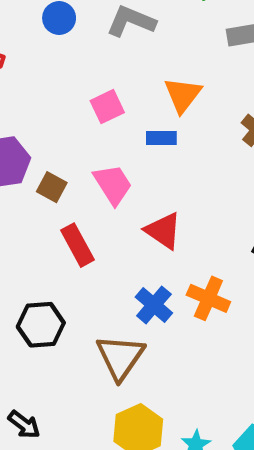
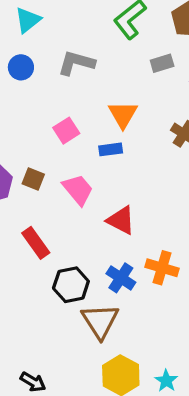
brown square: (52, 187) -> (33, 179), moved
red rectangle: (77, 245) -> (36, 243), moved
black hexagon: (41, 325) -> (71, 285), moved

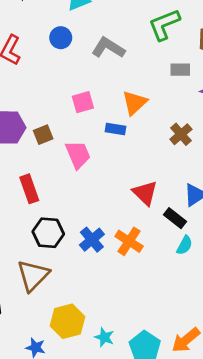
brown square: (33, 179) -> (43, 135), turned 30
red triangle: (121, 220) -> (145, 193), moved
brown triangle: (100, 321) -> (33, 275), moved
cyan star: (166, 381) -> (104, 337), turned -30

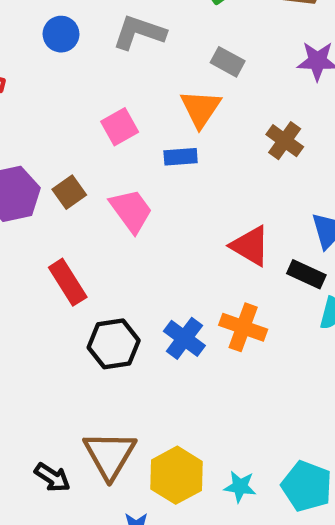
gray rectangle: (180, 70) -> (228, 62), moved, turned 42
brown triangle: (33, 275) -> (110, 455), moved

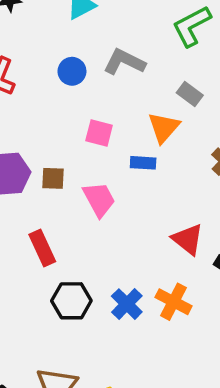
blue circle: (61, 34) -> (72, 71), moved
pink square: (120, 127) -> (99, 133), turned 36
brown square: (69, 192) -> (53, 178), turned 30

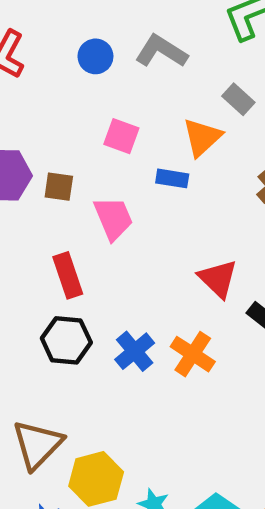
red rectangle: (42, 248) -> (68, 275), moved

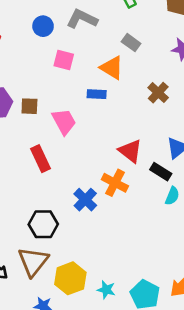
pink square: (121, 136) -> (64, 60), moved
orange triangle: (202, 137) -> (112, 68), turned -40
black hexagon: (66, 340) -> (43, 224), moved
orange cross: (193, 354) -> (115, 183), moved

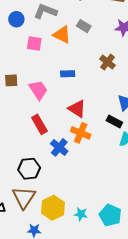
orange triangle: (112, 68) -> (62, 35), moved
blue rectangle: (97, 94) -> (68, 74), moved
red triangle: (130, 151) -> (77, 109), moved
red rectangle: (40, 159) -> (39, 124), moved

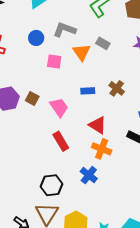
orange triangle: (62, 35) -> (81, 52), turned 30
brown cross: (108, 62) -> (117, 88), moved
brown square: (11, 80) -> (32, 99), turned 32
blue cross: (59, 147) -> (89, 175), moved

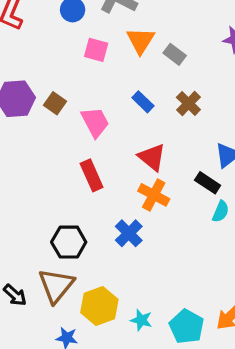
gray rectangle: (103, 43) -> (175, 54), moved
blue rectangle: (88, 91) -> (143, 102), turned 40

